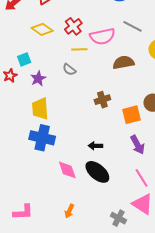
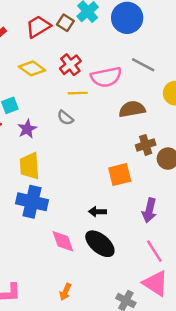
brown cross: (102, 100) -> (146, 145), moved
orange square: (132, 115) -> (120, 175), moved
purple arrow: (138, 145) -> (149, 210), turned 42

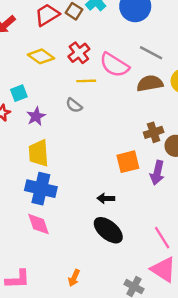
pink semicircle: (106, 77) -> (114, 65), turned 44
brown semicircle: (132, 109) -> (150, 83), moved
purple arrow: (149, 210) -> (157, 173), moved
pink diamond: (63, 241) -> (39, 224), moved

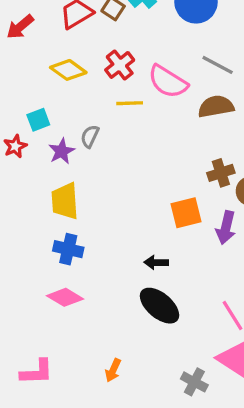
gray semicircle: (74, 105) -> (90, 136), moved, turned 77
blue cross: (41, 189) -> (68, 249), size x0.7
pink diamond: (39, 224) -> (65, 297), turned -40

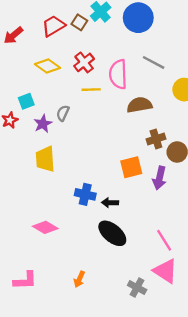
pink semicircle: (168, 82) -> (118, 74), turned 56
brown semicircle: (216, 106) -> (139, 105), moved
blue cross: (68, 249) -> (85, 194), moved

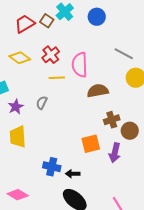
blue circle: (138, 18) -> (97, 17), size x0.7
gray line: (154, 62) -> (124, 54), moved
gray semicircle: (63, 113) -> (42, 103), moved

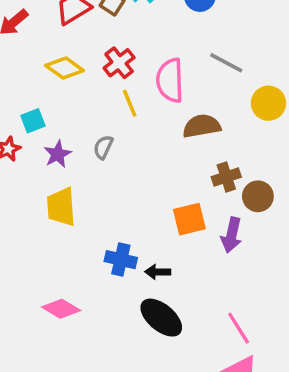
gray line: (124, 54) -> (226, 63), moved
yellow line: (57, 78) -> (130, 103), turned 70

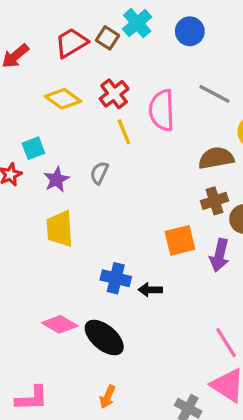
brown semicircle: (202, 126) -> (216, 158), moved
black ellipse: (161, 318) -> (104, 338), moved

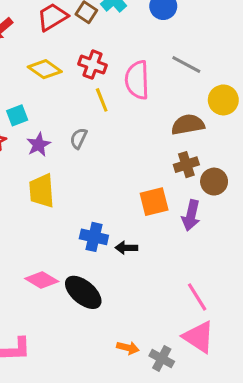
red cross: (114, 94) -> (92, 65), turned -32
orange arrow: (107, 397) -> (128, 348), moved, turned -100

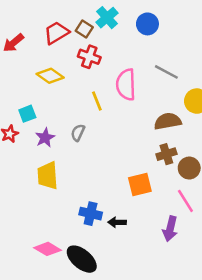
red cross: (92, 65) -> (89, 57), moved
purple arrow: (191, 215) -> (170, 229), moved
pink line: (197, 297) -> (185, 201), moved

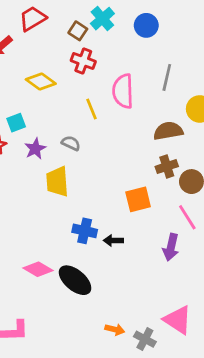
red trapezoid: (56, 33) -> (33, 19), moved
gray line: (166, 72) -> (167, 77), turned 75
gray semicircle: (78, 133) -> (71, 143), turned 90
yellow trapezoid: (48, 176) -> (57, 182), moved

